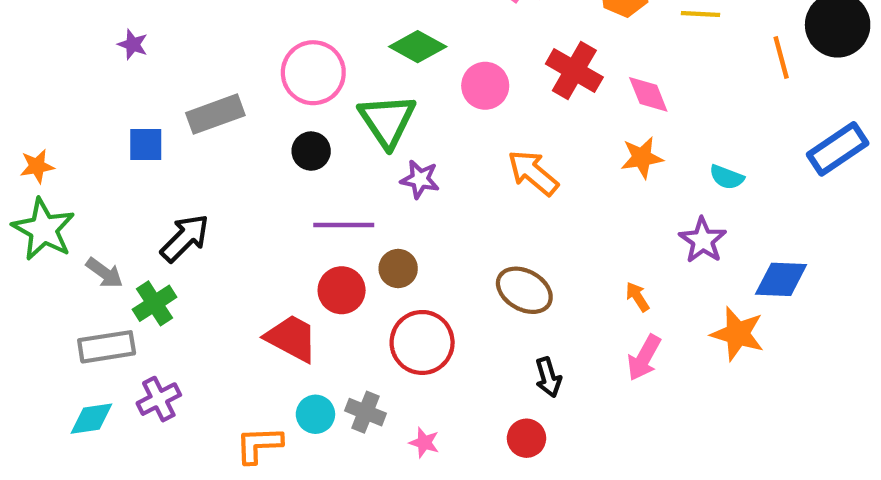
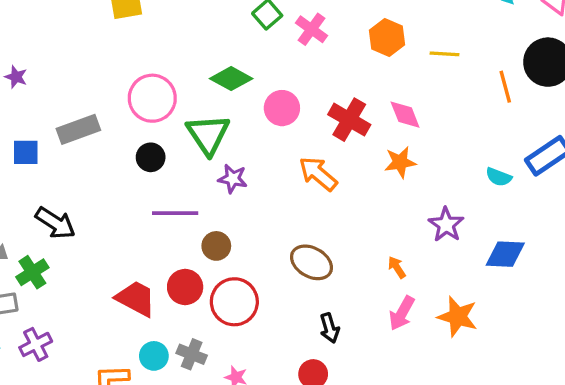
red cross: (574, 71) -> (349, 120), moved
cyan semicircle: (727, 177) -> (499, 177), moved
black arrow: (185, 238) -> (55, 223), turned 78
red circle: (342, 290) -> (185, 287), moved
orange star: (738, 334) -> (458, 317), moved

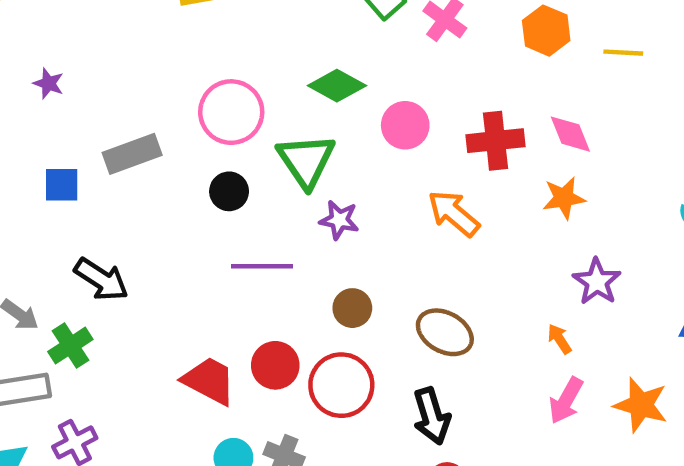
red cross: (349, 120) -> (496, 141), turned -36
purple star: (446, 225) -> (597, 282), moved
brown circle: (216, 246) -> (352, 308), moved
black arrow: (330, 328) -> (432, 416), moved, size x1.4

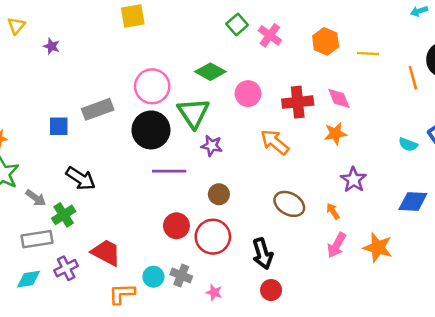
purple star: (48, 83) -> (52, 46), moved
black circle: (229, 191) -> (151, 130), size x1.8
brown ellipse: (445, 332) -> (289, 204), moved
red trapezoid: (209, 381) -> (106, 252), moved

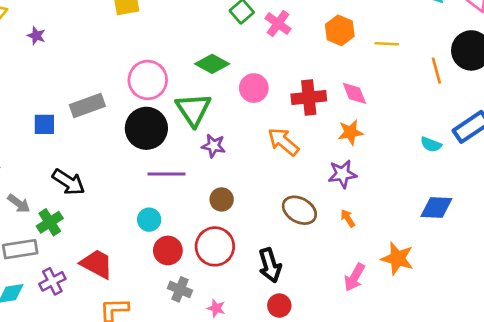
purple star: (354, 180) -> (342, 174), moved, turned 30
red circle: (176, 226) -> (168, 250), moved
pink arrow: (337, 245) -> (354, 277), moved
cyan circle: (153, 277) -> (149, 220), moved

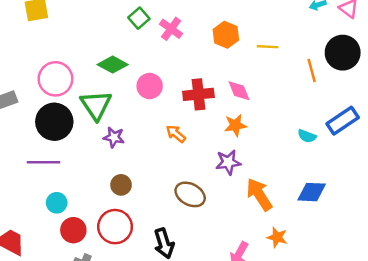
orange arrow: (283, 142) -> (176, 134), size x0.7
purple line: (167, 174) -> (44, 162), moved
orange arrow: (348, 218) -> (259, 194), moved, size x2.0
orange star: (397, 259) -> (277, 237), size x0.7

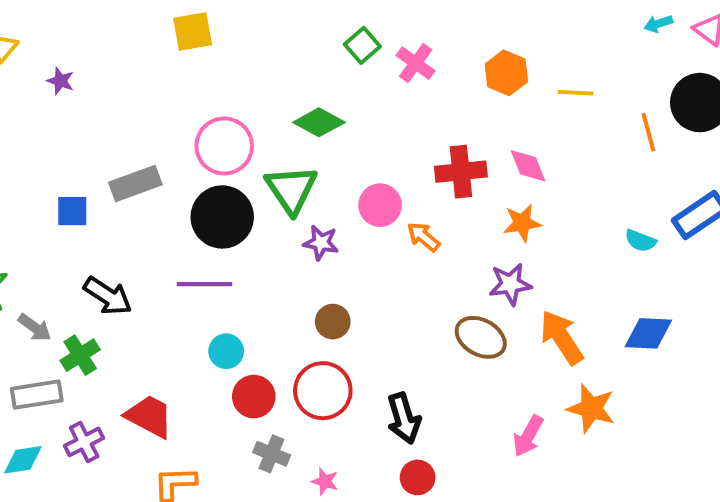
pink circle: (150, 86) -> (380, 205), moved
brown ellipse: (190, 194) -> (481, 337), moved
orange star: (277, 237) -> (591, 408), size x1.4

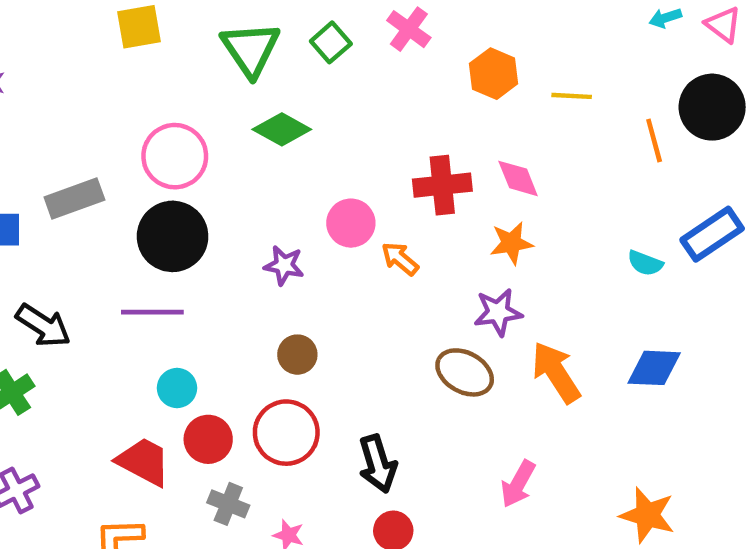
pink cross: (416, 63) -> (409, 29), moved
green triangle: (291, 189) -> (251, 49), moved
orange star: (591, 408) -> (647, 515), moved
red trapezoid: (149, 416) -> (144, 462), moved

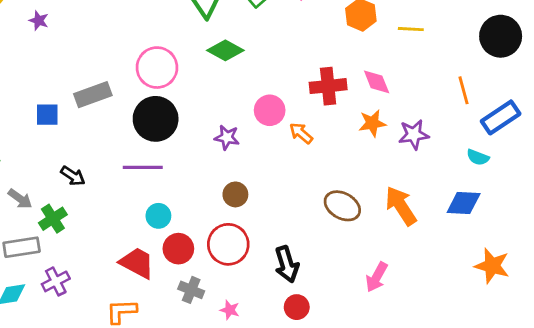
orange line: (654, 141) -> (464, 90), moved
cyan semicircle: (645, 263) -> (478, 157), moved
purple star: (498, 312) -> (414, 135), moved
black arrow: (43, 326) -> (73, 176), size x0.7
orange star: (647, 515) -> (492, 266), moved

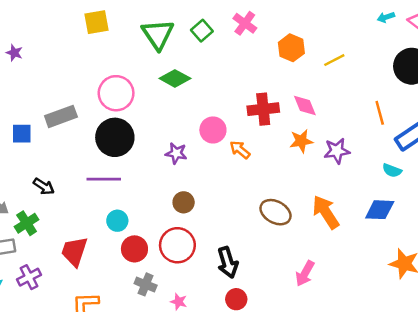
yellow line: (411, 29) -> (334, 60), turned -30
red trapezoid: (137, 263) -> (74, 251), moved, turned -100

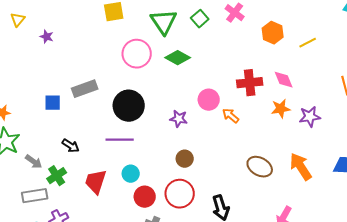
pink circle: (116, 93) -> (137, 54), moved
red trapezoid: (74, 251) -> (96, 182), moved

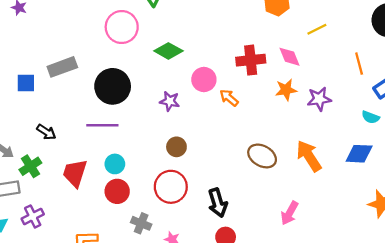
yellow line: (308, 43) -> (317, 29), moved
green diamond: (178, 58) -> (168, 51), moved
red circle: (145, 197) -> (117, 191), moved

